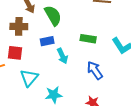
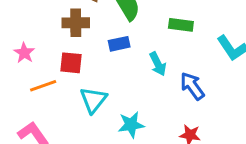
green rectangle: (88, 39) -> (181, 25), moved
cyan arrow: (62, 56) -> (158, 64), moved

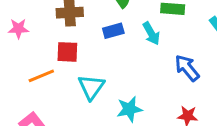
pink star: (24, 53) -> (18, 29), moved, turned -30
cyan arrow: (158, 64) -> (151, 33), moved

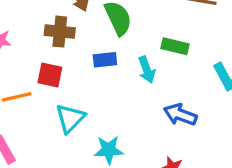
blue arrow: (187, 68) -> (180, 115), turned -40

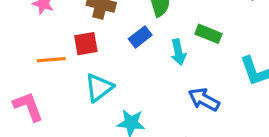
blue rectangle: (105, 60) -> (140, 37), turned -40
red square: (50, 75) -> (86, 44), turned -30

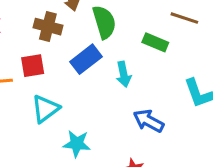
green rectangle: (208, 34) -> (155, 42), moved
blue rectangle: (140, 37) -> (86, 59), size x1.4

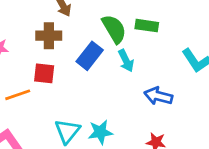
green semicircle: (104, 22) -> (114, 29), moved
red square: (33, 66) -> (44, 73), turned 30
cyan triangle: (45, 109) -> (67, 131), moved

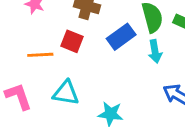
cyan triangle: (67, 131) -> (66, 93), moved, turned 44

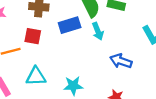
blue rectangle: (121, 37) -> (70, 25), turned 30

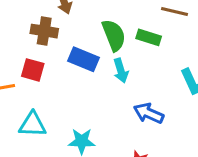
blue rectangle: (70, 25) -> (83, 59), turned 35

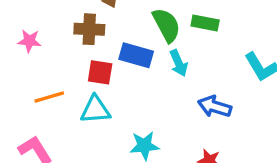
red square: (33, 70) -> (100, 72), moved
cyan triangle: (33, 125) -> (95, 110), moved

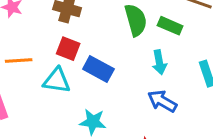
blue rectangle: (136, 55) -> (98, 69), moved
cyan arrow: (179, 63) -> (159, 62), moved

